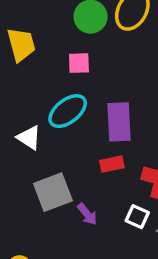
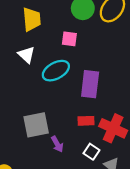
white triangle: (29, 138) -> (26, 55), moved
red rectangle: (112, 164) -> (86, 121), moved

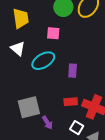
purple rectangle: (90, 84) -> (73, 71), size x0.6

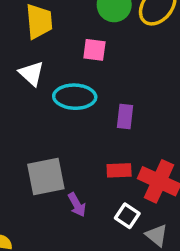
cyan ellipse: (43, 61) -> (75, 97), turned 30

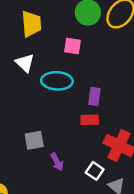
red rectangle: (119, 170) -> (90, 120), moved
gray square: (46, 176) -> (34, 140), size x0.7

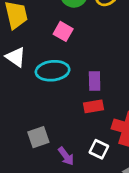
pink square: (72, 46) -> (63, 31), turned 30
white square: (95, 171) -> (99, 149), moved

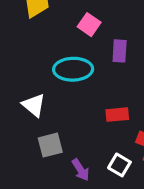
white triangle: (16, 57) -> (34, 105), moved
purple rectangle: (95, 81) -> (120, 51), moved

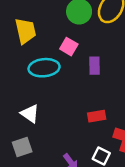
cyan ellipse: (73, 69) -> (44, 68), moved
gray square: (50, 145) -> (22, 147), moved

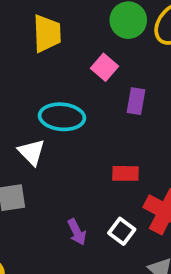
cyan ellipse: (44, 68) -> (62, 117), moved

